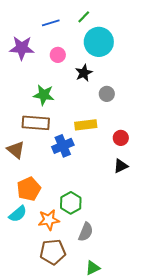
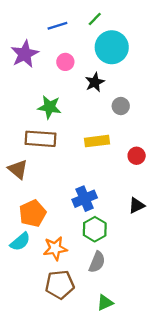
purple star: (22, 48) -> (25, 54), turned -30
blue cross: (63, 146) -> (85, 199), moved
black triangle: (121, 166) -> (137, 205), moved
green hexagon: (71, 203) -> (95, 229), moved

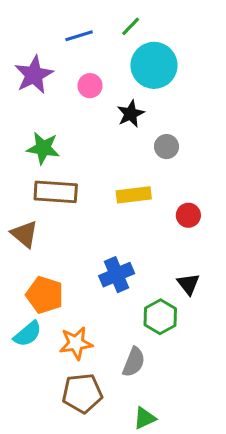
green star: (50, 107) -> (43, 148), moved
black triangle: (137, 205) -> (188, 284), turned -42
orange pentagon: (33, 213) -> (45, 295), turned -30
green hexagon: (95, 229) -> (160, 317), moved

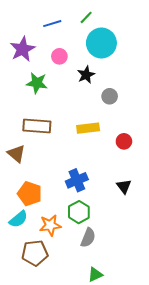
green star: (43, 148) -> (37, 83), moved
green hexagon: (160, 317) -> (79, 212), moved
brown pentagon: (82, 393) -> (35, 253), moved

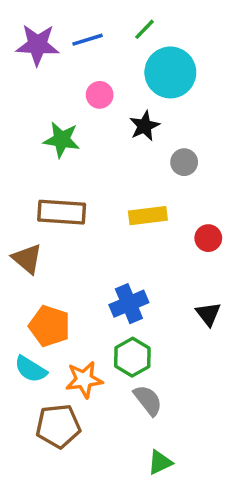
purple star: (23, 49) -> (37, 45), moved, turned 30
cyan semicircle: (18, 219) -> (31, 369), turned 72
gray semicircle: (88, 238) -> (148, 400), turned -60

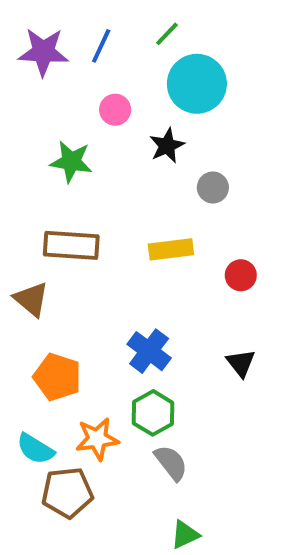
blue line: (88, 40) -> (101, 46), turned -48
blue cross: (129, 304) -> (149, 351), turned -30
cyan semicircle: (31, 369) -> (35, 449), moved

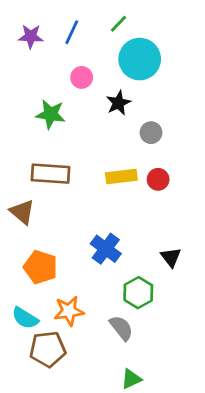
purple star: (43, 52) -> (31, 36), size x0.7
red circle: (241, 275) -> (158, 179), moved
green hexagon: (153, 413) -> (138, 293), moved

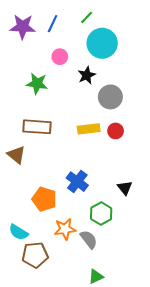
purple star: (31, 36) -> (23, 27), size x1.4
gray circle: (151, 133) -> (110, 97), size x1.5
orange pentagon: (41, 267) -> (44, 199), moved
orange star: (69, 311) -> (65, 229), moved

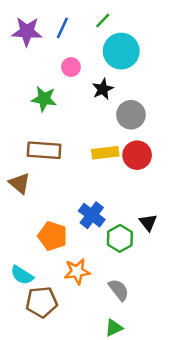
red circle: (116, 131) -> (137, 155), size x1.5
green hexagon: (101, 214) -> (120, 238), moved
gray semicircle: (89, 239) -> (119, 290), moved

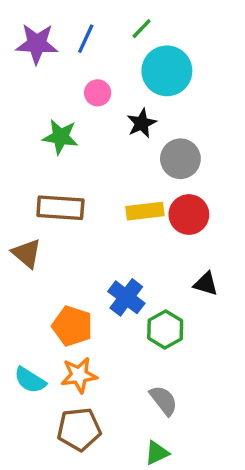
black triangle: (148, 222) -> (206, 284), moved, turned -36
orange star: (77, 271) -> (79, 375), moved
brown pentagon: (42, 302) -> (79, 429), moved

